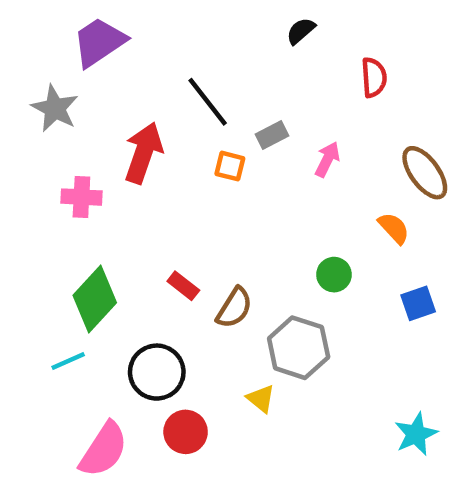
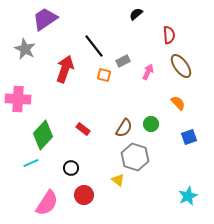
brown ellipse: (425, 173) -> (181, 66), moved
pink cross: (81, 197) -> (18, 99), moved, size x1.4
brown semicircle: (234, 308) -> (124, 128), moved
black circle: (157, 372) -> (71, 168), size x0.6

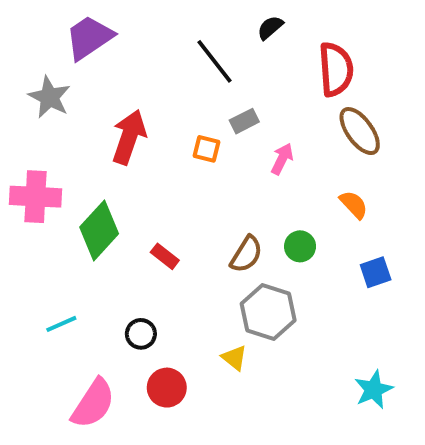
red semicircle: (169, 35) -> (336, 69), size x1.5
black line: (94, 46) -> (214, 61), moved
pink arrow: (148, 72) -> (282, 159), moved
green diamond: (43, 135) -> (99, 230), moved

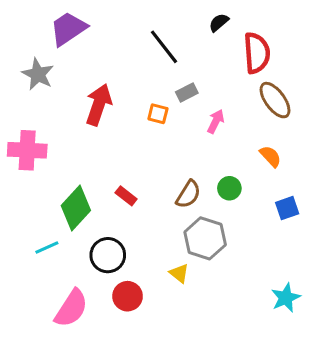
black semicircle: (270, 28) -> (219, 23), moved
green diamond: (99, 230) -> (76, 208), moved
black circle: (141, 334) -> (108, 255), size x1.5

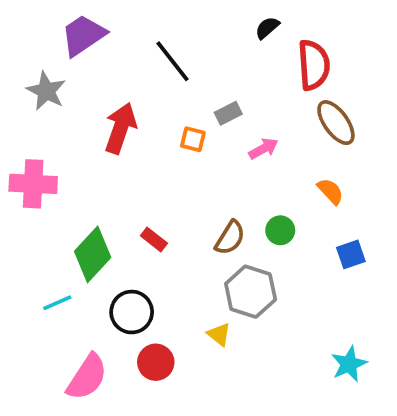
black line: (164, 47) -> (172, 61), moved
pink arrow: (216, 121) -> (264, 149), turned 35

